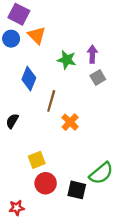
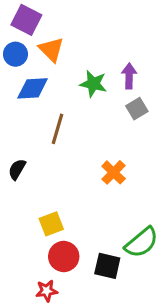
blue diamond: (29, 79) -> (33, 88), moved, turned 65
brown line: (51, 101) -> (57, 129), moved
orange cross: (70, 122) -> (114, 172), moved
red star: (17, 208) -> (47, 291), moved

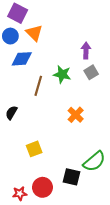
green star: (93, 84) -> (62, 74), moved
red circle: (64, 256) -> (42, 187), moved
red star: (47, 291) -> (20, 194), moved

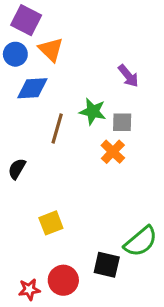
purple arrow: (86, 51) -> (128, 76), turned 140
gray square: (91, 72) -> (122, 122), moved, turned 32
orange cross: (76, 115) -> (113, 152), moved

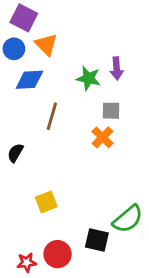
purple arrow: (128, 76) -> (117, 68), turned 35
green star: (93, 111) -> (88, 78), moved

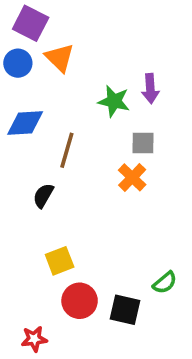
blue diamond: (29, 80) -> (25, 123), moved
black semicircle: (15, 153) -> (43, 196), moved
green semicircle: (128, 219) -> (165, 283), size x0.6
red circle: (58, 254) -> (80, 301), moved

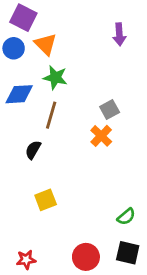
purple arrow: (150, 89) -> (119, 34), moved
green star: (114, 101) -> (55, 77), moved
gray square: (143, 143) -> (110, 109), turned -30
red circle: (80, 301) -> (86, 257), moved
black square: (125, 310) -> (128, 253), moved

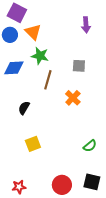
gray square: (110, 109) -> (79, 66), moved, turned 32
brown line: (51, 115) -> (48, 80), moved
green semicircle: (126, 217) -> (90, 146), moved

